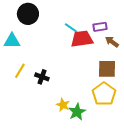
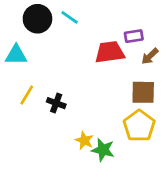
cyan line: (71, 28) -> (70, 17), moved
brown arrow: (112, 42) -> (150, 56), turned -80
green star: (77, 112) -> (103, 150), turned -30

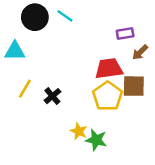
red trapezoid: (110, 52) -> (109, 69), moved
black cross: (56, 103) -> (52, 96), turned 30
yellow pentagon: (139, 126) -> (108, 96), moved

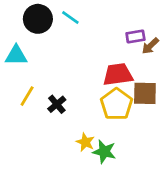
brown arrow: (140, 52) -> (150, 46), moved

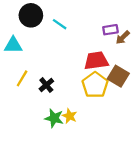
cyan line: (70, 17) -> (60, 24), moved
brown square: (145, 93) -> (118, 76), turned 30
green star: (104, 152) -> (54, 118), moved

